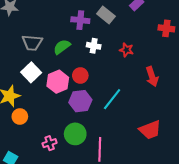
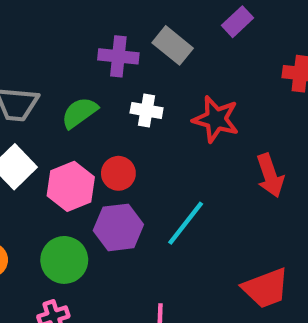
red star: (126, 50) -> (216, 119), size x1.5
green circle: (75, 134) -> (64, 260), moved

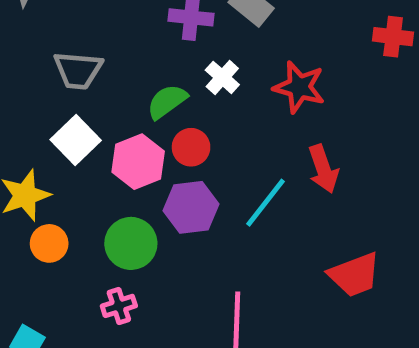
white cross: (147, 110) -> (222, 77), turned 32
green semicircle: (79, 113) -> (167, 102), moved
red arrow: (270, 175) -> (323, 169), moved

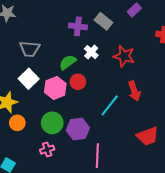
purple hexagon: (191, 207) -> (78, 129), moved

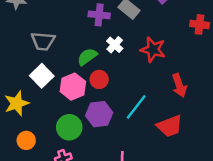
red arrow: (134, 91) -> (179, 85), moved
orange circle: (17, 123) -> (26, 140), moved
purple hexagon: (78, 129) -> (99, 114), moved
red trapezoid: (148, 136) -> (170, 126), moved

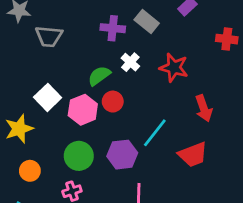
gray trapezoid: (43, 41) -> (49, 36), moved
purple hexagon: (99, 114) -> (122, 155), moved

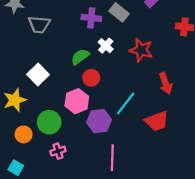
pink hexagon: (83, 110) -> (77, 101), moved
green circle: (79, 156) -> (49, 122), moved

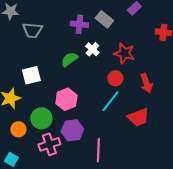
white square: (38, 74) -> (31, 75), turned 30
red circle: (91, 78) -> (115, 78), moved
purple hexagon: (99, 121) -> (72, 130), moved
pink cross: (58, 151) -> (49, 144), size x1.5

